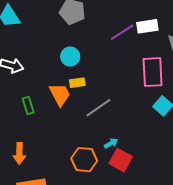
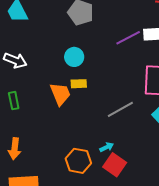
green rectangle: (28, 106) -> (14, 101), moved
gray line: (98, 108) -> (120, 109), moved

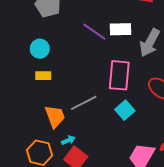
purple line: (128, 38) -> (94, 32), turned 60
orange trapezoid: (60, 94) -> (55, 116), moved

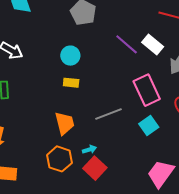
white rectangle: (120, 29) -> (153, 44), turned 35
pink rectangle: (119, 75) -> (147, 90), turned -36
orange trapezoid: (55, 116) -> (65, 123), moved

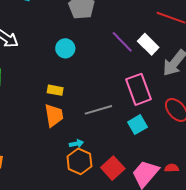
yellow rectangle: (71, 83) -> (55, 90), moved
orange hexagon: (59, 159) -> (79, 161), moved
red square: (95, 168) -> (113, 168), moved

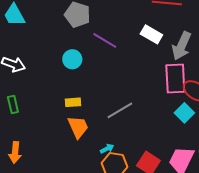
purple line: (122, 42) -> (105, 40), moved
pink rectangle: (138, 89) -> (175, 79), moved, turned 32
cyan square: (137, 125) -> (184, 113), moved

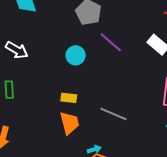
gray line: (120, 110) -> (113, 114), turned 44

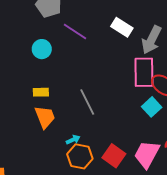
gray line: (113, 114) -> (87, 102), turned 48

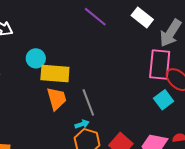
cyan circle: (42, 49) -> (36, 58), moved
yellow rectangle: (41, 92) -> (55, 74), size x1.8
gray line: (87, 102) -> (88, 102), moved

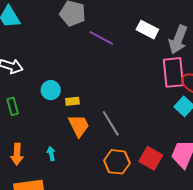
yellow rectangle: (55, 74) -> (72, 101), size x0.5
cyan arrow: (82, 124) -> (51, 154), moved, turned -72

